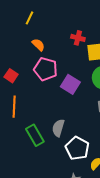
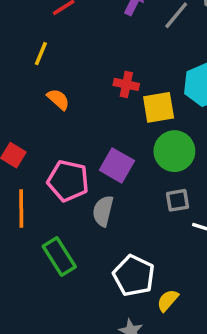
pink pentagon: (46, 69) -> (68, 181), moved
gray semicircle: (58, 128) -> (103, 211), moved

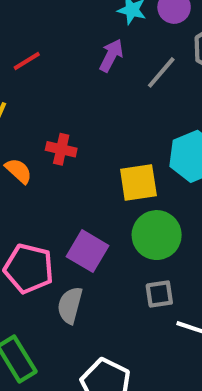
red cross: (126, 84) -> (61, 149), moved

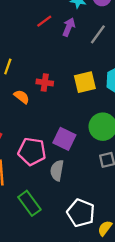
red line: (27, 61) -> (44, 21), moved
yellow square: (138, 182) -> (85, 82), moved

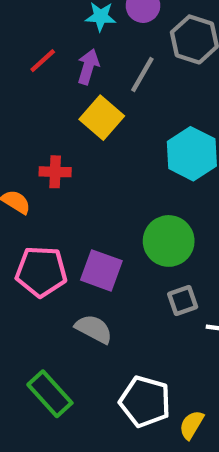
yellow square: (85, 82) -> (102, 118), moved, turned -30
pink pentagon: (32, 151) -> (41, 272), moved
gray semicircle: (57, 170) -> (94, 329), turned 114

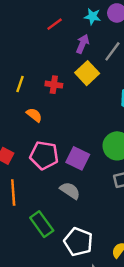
red line: (43, 61) -> (55, 24), moved
red cross: (55, 172) -> (54, 85), moved
white pentagon: (145, 402) -> (78, 242), moved

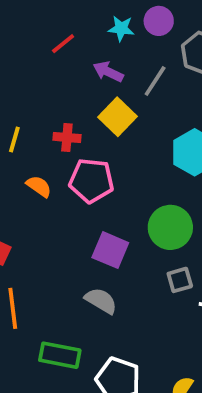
purple arrow: (83, 44) -> (108, 72), turned -84
pink pentagon: (44, 155) -> (91, 181), moved
green rectangle: (42, 224) -> (60, 355), turned -40

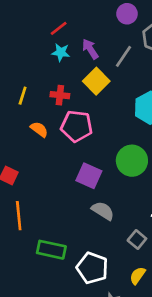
cyan star: (121, 29) -> (61, 52), moved
purple arrow: (108, 72) -> (90, 49), turned 30
gray square: (180, 280) -> (137, 240), moved, turned -36
gray semicircle: (101, 301) -> (103, 211), moved

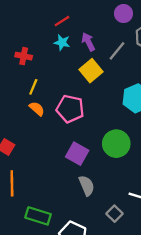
red cross: (60, 95) -> (24, 56), moved
yellow line: (23, 96) -> (33, 87), moved
gray semicircle: (103, 211) -> (87, 186), turned 30

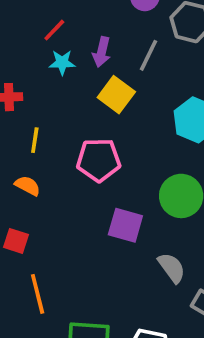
purple arrow: (88, 42) -> (102, 52), turned -126
orange semicircle: (37, 109) -> (28, 186), moved
gray semicircle: (87, 186) -> (172, 268), moved

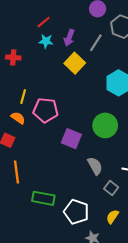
yellow line: (35, 140) -> (23, 97), moved
pink pentagon: (99, 160) -> (46, 110), moved
orange semicircle: (28, 186) -> (18, 118), moved

